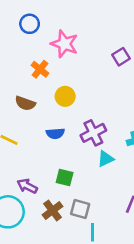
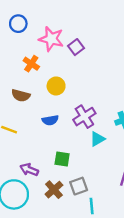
purple square: (121, 57) -> (76, 47), moved
gray square: (80, 209) -> (79, 186), turned -30

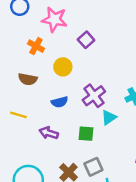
purple square: (76, 47) -> (86, 40), moved
green square: (62, 159) -> (86, 134), moved
purple arrow: (29, 170) -> (49, 133), moved

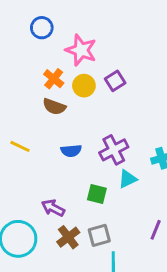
yellow circle: (63, 67) -> (84, 86), moved
brown semicircle: (28, 79) -> (54, 107), moved
yellow line: (18, 115) -> (20, 146), moved
purple arrow: (49, 133) -> (53, 208), moved

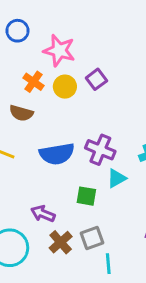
brown semicircle: (54, 107) -> (21, 113), moved
purple cross: (114, 150) -> (100, 150), turned -36
blue semicircle: (71, 151) -> (57, 154), size x1.6

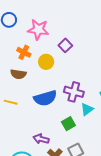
yellow circle: (65, 87) -> (46, 62), moved
green square: (86, 196) -> (68, 124), turned -32

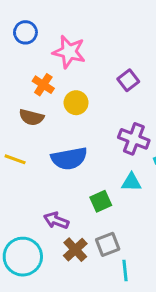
purple square: (65, 45) -> (128, 80), moved
purple cross: (74, 92) -> (134, 139), moved
cyan triangle: (87, 109) -> (131, 182), turned 32

